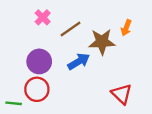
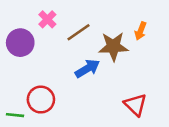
purple circle: (39, 61) -> (20, 43), moved

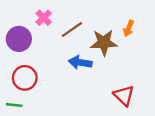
blue arrow: (87, 68) -> (80, 63), turned -140
red circle: (41, 100) -> (25, 78), moved

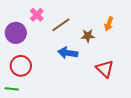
brown star: (104, 42) -> (88, 36), size x0.6
red triangle: (124, 96) -> (105, 69), moved

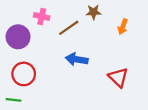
pink cross: (37, 15) -> (42, 17), turned -32
brown star: (88, 36) -> (93, 12), moved

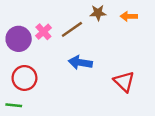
pink cross: (42, 17) -> (43, 32), moved, turned 35
orange arrow: (123, 27) -> (129, 16), moved, turned 70

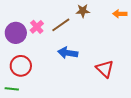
orange arrow: (129, 16) -> (120, 14), moved

